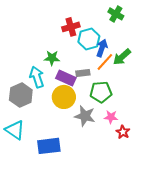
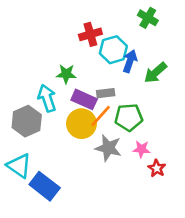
orange line: (105, 62) -> (101, 116), moved
blue rectangle: (49, 146) -> (45, 186), moved, turned 45

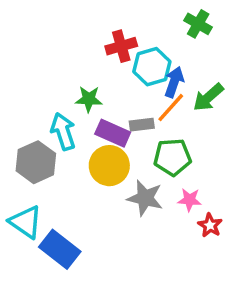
orange line: (101, 116) -> (171, 108), moved

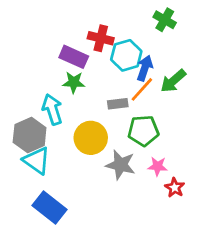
red cross: (121, 46) -> (101, 38), turned 30
purple rectangle: (113, 133) -> (74, 57), moved
cyan triangle: (26, 222) -> (37, 161), moved

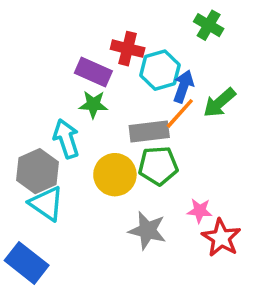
gray rectangle: (118, 104) -> (149, 131), size x1.5
green pentagon: (143, 131) -> (158, 166), moved
gray star: (121, 165) -> (147, 231), moved
red star: (175, 188) -> (221, 238), size x1.5
blue rectangle: (49, 208) -> (27, 263), moved

